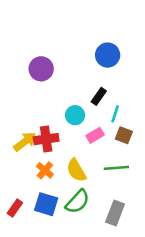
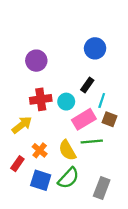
pink rectangle: (95, 135) -> (84, 119), size x1.5
red cross: (46, 139) -> (41, 99), moved
green line: (116, 168) -> (92, 141), moved
red rectangle: (15, 208) -> (17, 164), moved

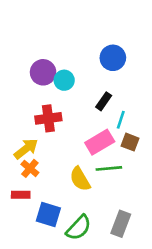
cyan circle: (66, 102) -> (64, 80), moved
orange cross: (40, 150) -> (30, 168), moved
red rectangle: (17, 164) -> (21, 195), turned 56
green semicircle: (68, 178) -> (79, 228), moved

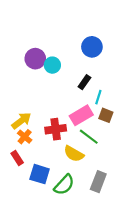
red cross: (48, 118) -> (56, 129), moved
green line: (109, 168) -> (89, 137), turned 42
yellow semicircle: (80, 179) -> (74, 154), moved, turned -30
red rectangle: (21, 195) -> (17, 158), turned 56

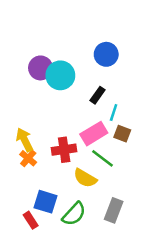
cyan circle: (52, 65) -> (60, 75), size x1.5
yellow arrow: (21, 121) -> (24, 140), turned -78
red rectangle: (17, 158) -> (31, 220), moved

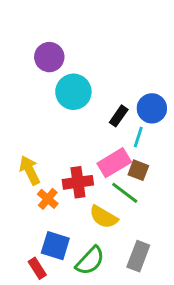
blue circle: (106, 54) -> (152, 108), moved
purple circle: (41, 68) -> (49, 57), moved
brown square: (122, 134) -> (138, 170), moved
orange cross: (28, 158) -> (48, 199), moved

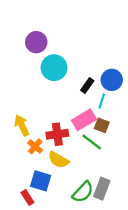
yellow semicircle: (104, 217) -> (58, 160), moved
green semicircle: (90, 261) -> (83, 192), moved

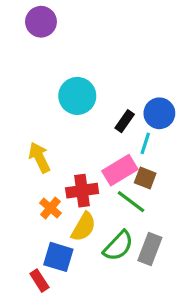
purple circle: (36, 42) -> (41, 22), moved
yellow arrow: (22, 125) -> (39, 157), moved
yellow semicircle: (58, 160) -> (84, 227), turned -90
gray rectangle: (102, 189) -> (150, 249), moved
green semicircle: (83, 192) -> (118, 246), moved

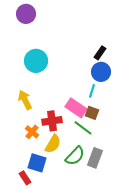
cyan circle: (77, 96) -> (36, 61), moved
black rectangle: (125, 121) -> (100, 53), moved
pink rectangle: (120, 170) -> (76, 108), turned 65

